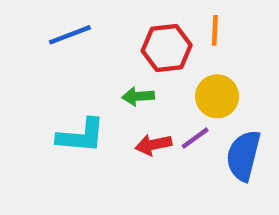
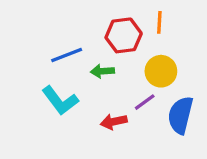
blue line: (70, 35) -> (67, 55), moved
cyan L-shape: (81, 136) -> (60, 100), turned 48
red arrow: (153, 145) -> (114, 122), moved

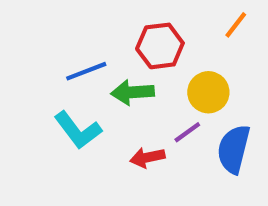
orange line: (159, 22) -> (236, 25), moved, turned 35
green arrow: (102, 71) -> (133, 92), size x1.4

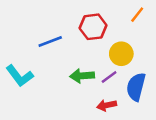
green arrow: (133, 92) -> (82, 76), moved
cyan L-shape: (78, 130) -> (20, 76), moved
red arrow: (147, 158) -> (107, 105), moved

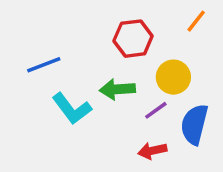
blue line: (50, 41) -> (44, 65), moved
cyan L-shape: (20, 76) -> (72, 109), moved
green arrow: (82, 76) -> (117, 89), moved

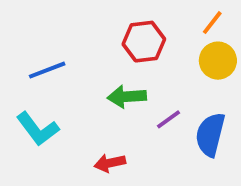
yellow circle: (173, 77) -> (218, 61), moved
cyan L-shape: (72, 109) -> (38, 129), moved
red arrow: (152, 151) -> (110, 163), moved

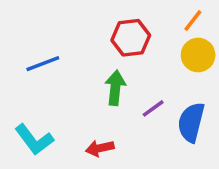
green arrow: (127, 97) -> (115, 88), turned 100
cyan L-shape: (38, 129) -> (34, 140), moved

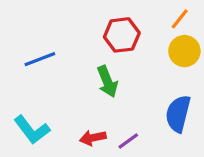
green arrow: (115, 88) -> (107, 82), turned 152
purple line: (153, 108) -> (128, 141), moved

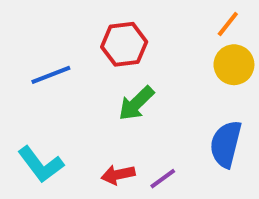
red hexagon: (122, 35) -> (124, 44), moved
green arrow: (107, 82) -> (136, 103), turned 68

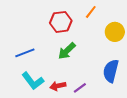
orange line: (228, 24) -> (91, 12), moved
blue line: (51, 75) -> (25, 53), moved
cyan L-shape: (41, 164) -> (33, 81), moved

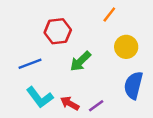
red hexagon: (61, 22) -> (58, 31), moved
yellow circle: (115, 32) -> (126, 47), moved
red arrow: (58, 86) -> (70, 103), turned 42

